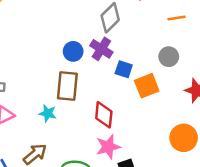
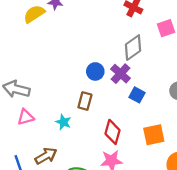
brown rectangle: (67, 86) -> (85, 101), size x0.7
orange square: (147, 86) -> (154, 135), moved

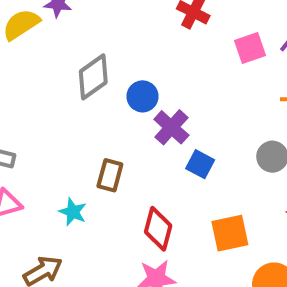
gray diamond: (133, 48) -> (93, 77), moved
blue circle: (95, 71) -> (143, 96), moved

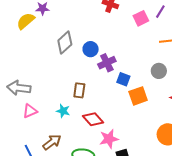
purple cross: (171, 127) -> (107, 63), turned 30
red diamond: (158, 229) -> (93, 119), moved, turned -50
orange square: (230, 233) -> (138, 96), moved

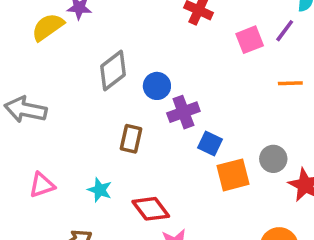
gray circle: (159, 71) -> (273, 159), moved
gray arrow: (19, 88) -> (26, 110), moved
brown rectangle: (79, 90) -> (131, 139), moved

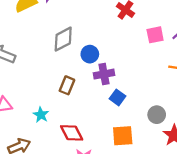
orange square: (233, 175) -> (123, 136), moved

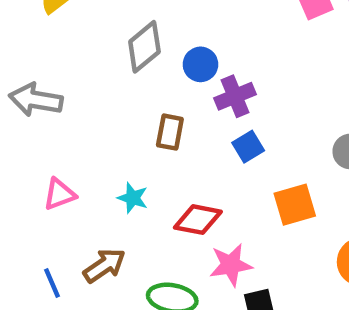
blue square: (118, 97) -> (248, 147), moved, turned 35
red diamond: (72, 133) -> (198, 220), turned -40

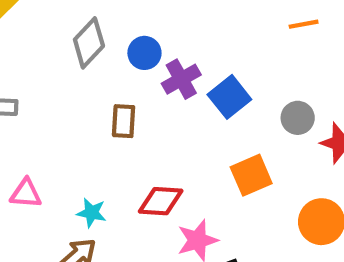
blue square: (248, 147) -> (229, 97), moved, size x1.4
pink triangle: (59, 194) -> (26, 194), turned 32
cyan star: (133, 198) -> (91, 213), moved

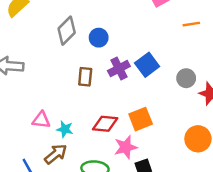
purple cross: (181, 79) -> (119, 68), moved
orange square: (251, 175) -> (141, 119), moved
pink triangle: (26, 194) -> (41, 120), moved

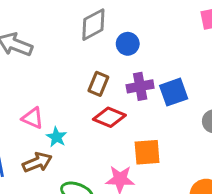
red diamond: (105, 124) -> (109, 117), moved

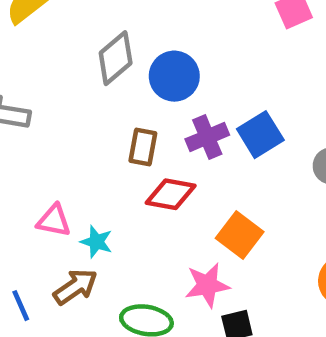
blue circle: (128, 44) -> (174, 76), size x1.4
orange square: (147, 152) -> (240, 235), turned -36

